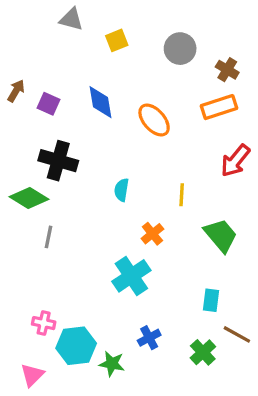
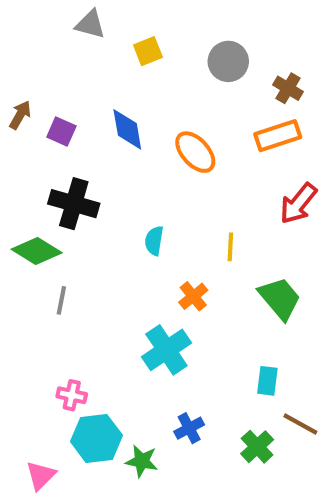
pink cross: (44, 323) -> (72, 395), moved

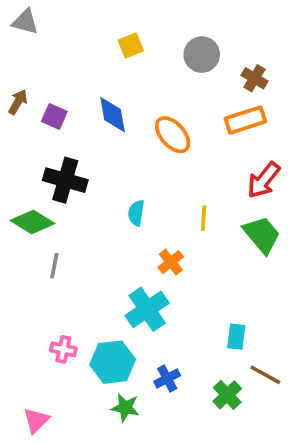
gray triangle: (90, 24) -> (25, 22), moved
green trapezoid: (280, 298) -> (262, 235), moved
cyan hexagon: (96, 438) -> (113, 362), moved

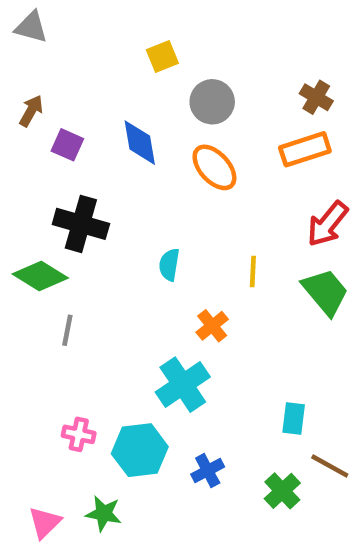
gray circle: (202, 55) -> (212, 102), moved
brown arrow: (18, 102) -> (31, 111), moved
green star: (125, 408) -> (104, 514), moved

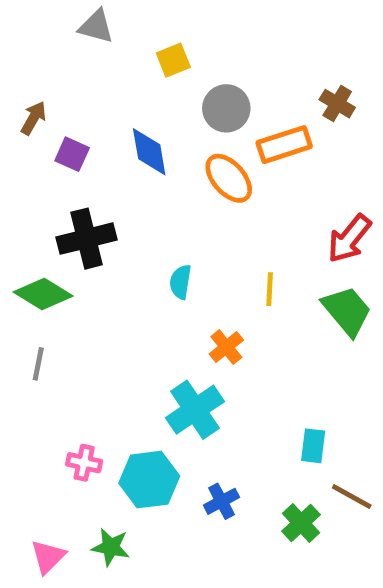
gray triangle: (31, 27) -> (96, 26), moved
orange rectangle: (305, 149) -> (284, 145), moved
black cross: (81, 224) -> (87, 239), turned -30
gray line: (67, 330) -> (38, 364), moved

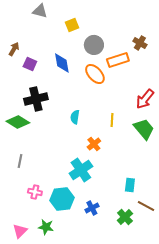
gray line: (38, 364) -> (20, 161), moved

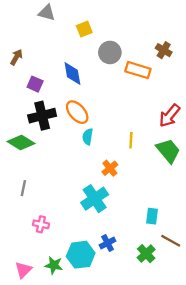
orange rectangle: (118, 60) -> (138, 70), turned 35
purple square: (30, 64) -> (35, 84), moved
orange ellipse: (95, 74) -> (77, 112), moved
cyan hexagon: (62, 199) -> (81, 255), moved

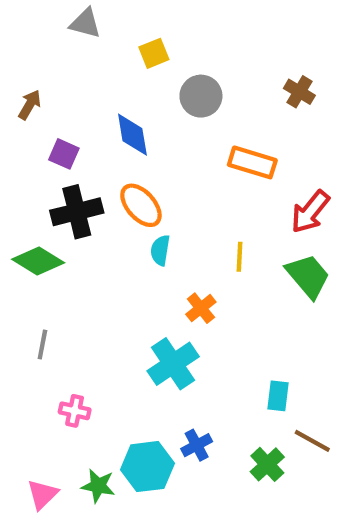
orange rectangle: (138, 70) -> (252, 162), moved

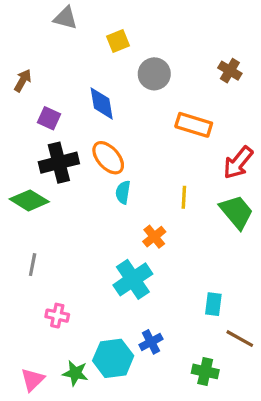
green cross: (267, 464) -> (205, 371), moved, turned -35

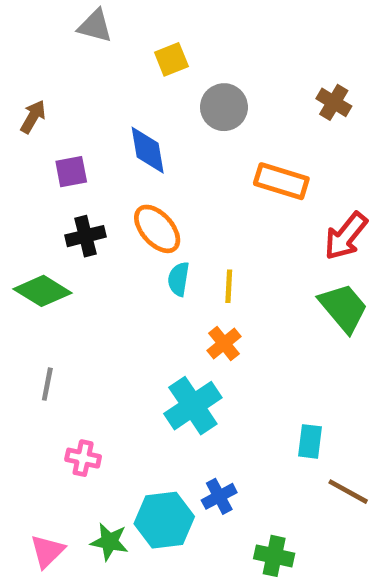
purple square: (49, 118) -> (71, 172), turned -35
black cross: (59, 163) -> (86, 236), size x0.7
yellow line: (184, 197) -> (229, 286), moved
green cross: (205, 371) -> (274, 556), moved

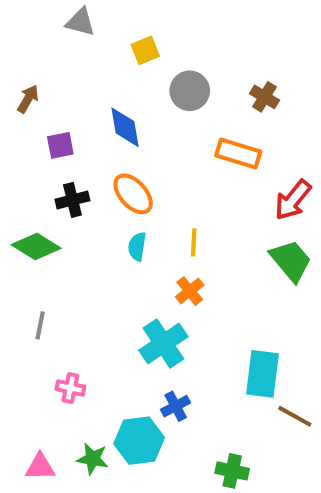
brown cross: (334, 102) -> (264, 97), moved
cyan semicircle: (179, 279) -> (137, 246), moved
cyan rectangle: (310, 441) -> (262, 374), size x1.6
blue cross: (219, 496) -> (176, 406), moved
pink triangle: (47, 551) -> (40, 467), turned 44

